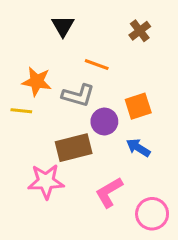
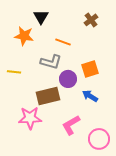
orange star: (37, 82) -> (24, 36), moved

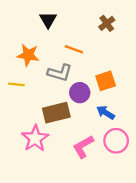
orange star: (24, 36) -> (28, 55), moved
pink star: (30, 118) -> (35, 138), turned -30
pink circle: (99, 139) -> (116, 141), moved

